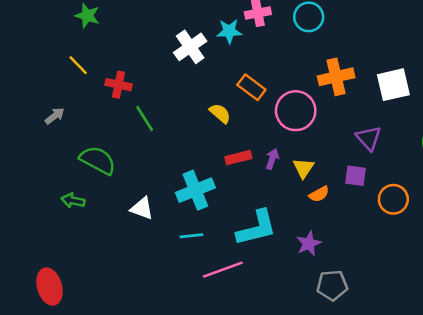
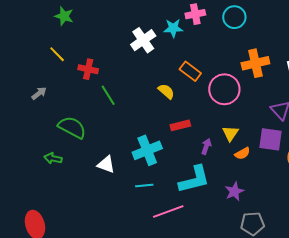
purple arrow: (272, 159) -> (206, 146), moved
purple square: (356, 176) -> (270, 139), size x1.4

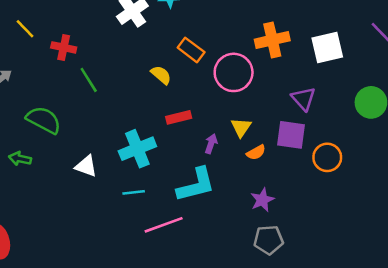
purple star: (234, 191) -> (262, 200), moved

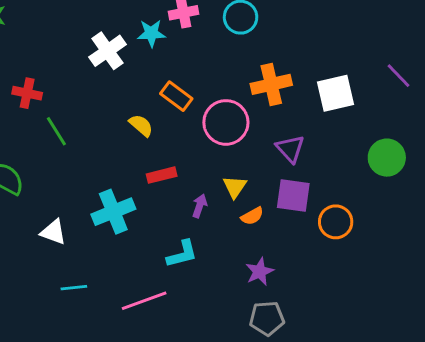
purple triangle: (304, 99) -> (290, 149), moved
cyan L-shape: (196, 185) -> (182, 254), size x0.7
cyan line: (134, 192) -> (74, 288), moved

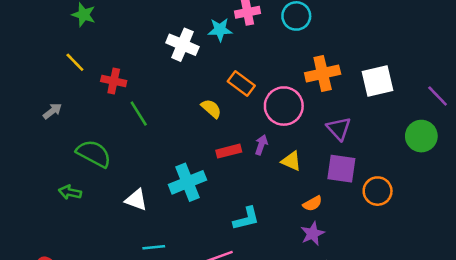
white cross: (107, 51) -> (182, 45), turned -32
purple line: (398, 76) -> (438, 96), moved
yellow triangle: (235, 187) -> (291, 161), turned -40
purple arrow: (200, 206) -> (261, 145), moved
orange semicircle: (252, 216) -> (313, 204), moved

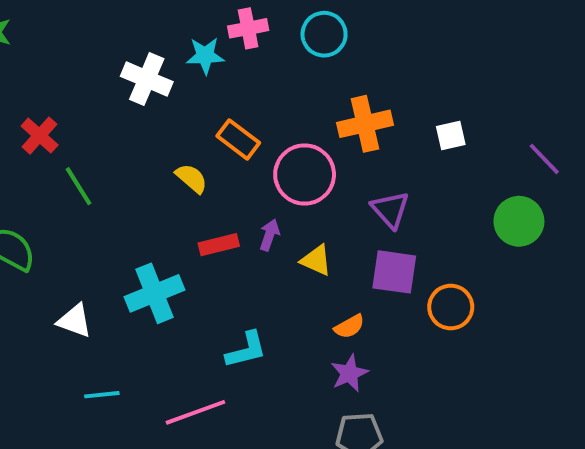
red cross: (114, 81) -> (40, 136), turned 30
white square: (378, 81) -> (451, 136), size x0.6

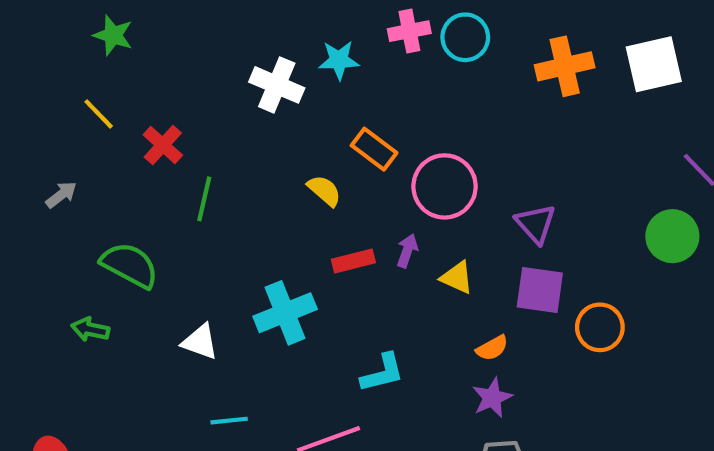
pink cross: (248, 28) -> (409, 31), moved
orange cross: (365, 124) -> (565, 66), moved
white square: (451, 136) -> (654, 64), moved, size x1.8
green line: (78, 186) -> (204, 199), turned 45

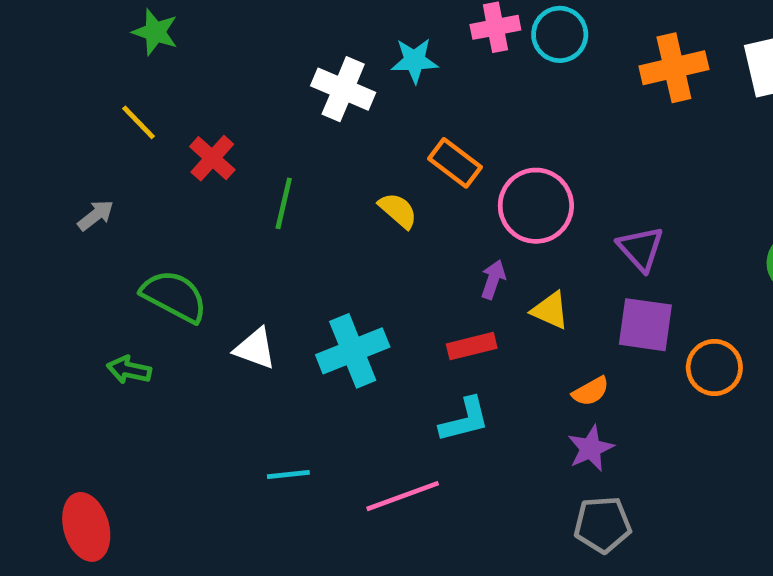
green line: (204, 199) -> (284, 203), moved
red rectangle: (353, 261) -> (472, 346), moved
white triangle: (200, 342) -> (255, 348), moved

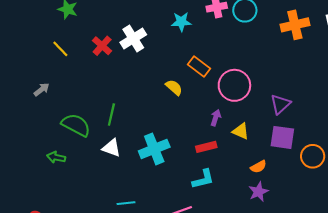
white cross: (343, 89) -> (133, 38), moved, turned 35
red cross: (212, 158) -> (102, 46), moved
green line: (284, 203) -> (111, 115), moved
purple triangle: (641, 249) -> (280, 104), turned 30

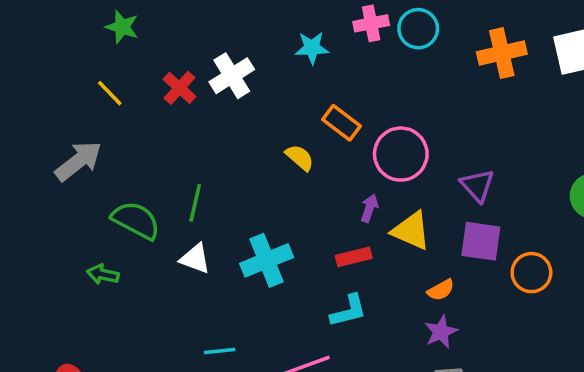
gray arrow: (42, 90) -> (78, 161), size x1.8
purple triangle: (280, 104) -> (477, 185), turned -30
yellow triangle: (241, 131) -> (411, 231), size x1.4

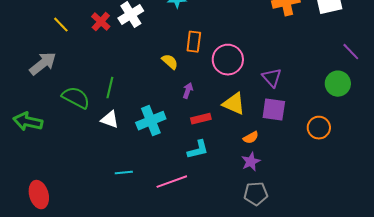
orange rectangle: (342, 123) -> (194, 42), turned 60
purple arrow: (369, 208) -> (188, 91), moved
orange circle: (531, 273) -> (319, 128), moved
green arrow: (103, 274) -> (28, 122), moved, size x1.6

